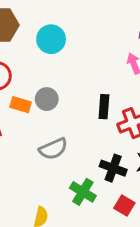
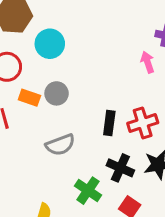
cyan circle: (51, 39) -> (50, 44), moved
black rectangle: (104, 107) -> (109, 123), moved

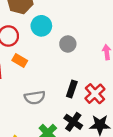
gray circle: (57, 93) -> (68, 44), moved
red cross: (143, 123) -> (95, 94), turned -36

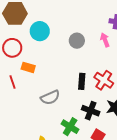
gray circle: (68, 44) -> (77, 41), moved

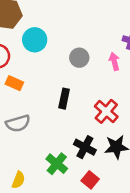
black rectangle: (82, 81) -> (64, 99), moved
gray semicircle: (50, 97) -> (18, 123), moved

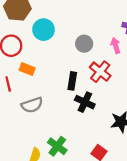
red cross: (106, 111) -> (100, 72), moved
black cross: (85, 147) -> (85, 102), moved
green cross: (57, 164) -> (57, 146), moved

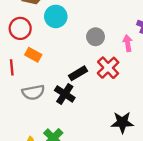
black rectangle: (72, 81) -> (78, 73), turned 42
black cross: (85, 102) -> (65, 94), moved

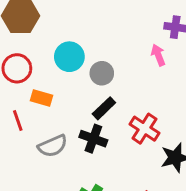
cyan circle: (56, 16) -> (69, 57), moved
gray circle: (96, 37) -> (102, 73), moved
red cross: (108, 68) -> (144, 129), moved

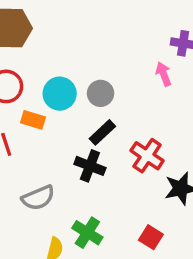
cyan circle: (69, 57) -> (60, 94), moved
gray semicircle: (53, 146) -> (38, 198), moved

